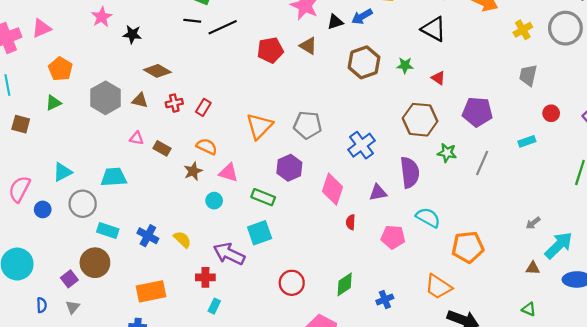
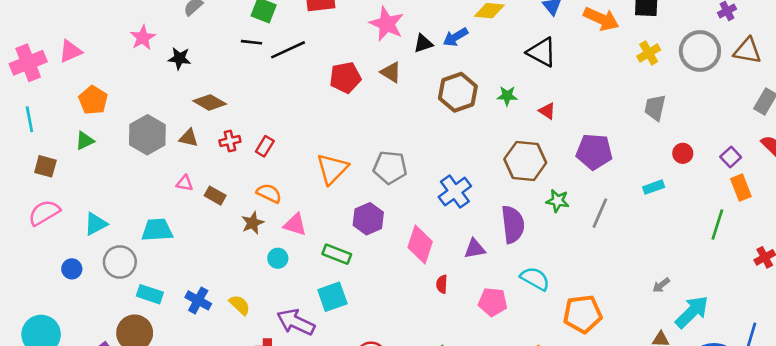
pink semicircle: (19, 189) -> (44, 213), moved, turned 32

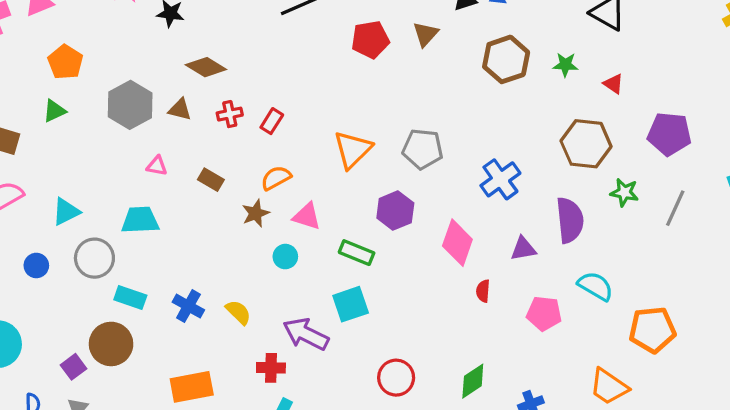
brown triangle: (391, 72) -> (425, 34), turned 40
pink triangle: (185, 183) -> (157, 166), moved
orange semicircle: (269, 193) -> (276, 178), turned -55

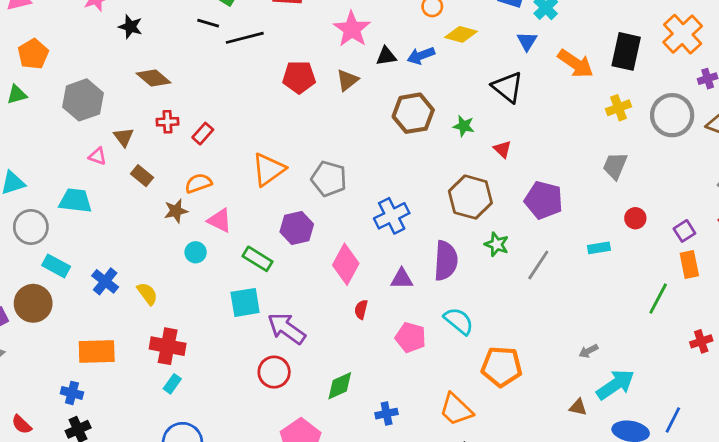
brown triangle: (180, 109) -> (124, 137), moved, turned 30
purple arrow: (306, 334) -> (286, 328), moved
red cross: (271, 368) -> (168, 346), size x1.4

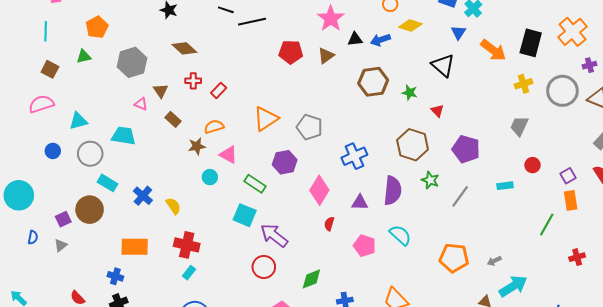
cyan square: (245, 302) -> (245, 215), turned 30
orange pentagon: (502, 367) -> (454, 258), moved

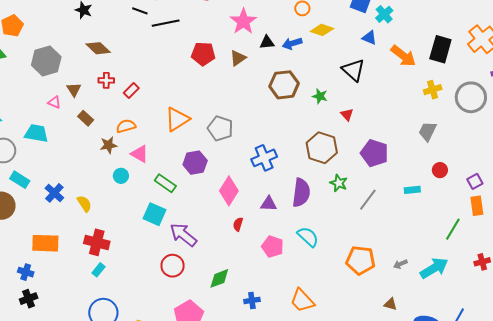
blue triangle: (459, 32) -> (369, 38), turned -42
cyan arrow: (513, 286) -> (434, 268), moved

